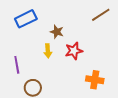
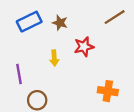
brown star: (57, 32) -> (60, 23), moved
red star: (74, 51) -> (84, 47), moved

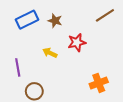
yellow arrow: (54, 58) -> (50, 53), turned 120
orange cross: (108, 91) -> (99, 83), turned -30

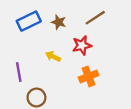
brown line: (105, 15) -> (95, 18), moved
orange cross: (99, 83) -> (89, 76), moved

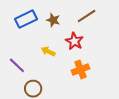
red star: (82, 45) -> (74, 41), turned -30
purple line: (19, 72) -> (17, 65), turned -36

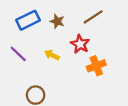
purple line: (17, 65) -> (18, 54), moved
orange cross: (80, 69) -> (96, 66), moved

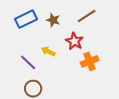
purple line: (18, 54) -> (28, 62), moved

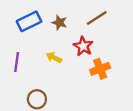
purple line: (28, 62) -> (17, 62), moved, turned 54

